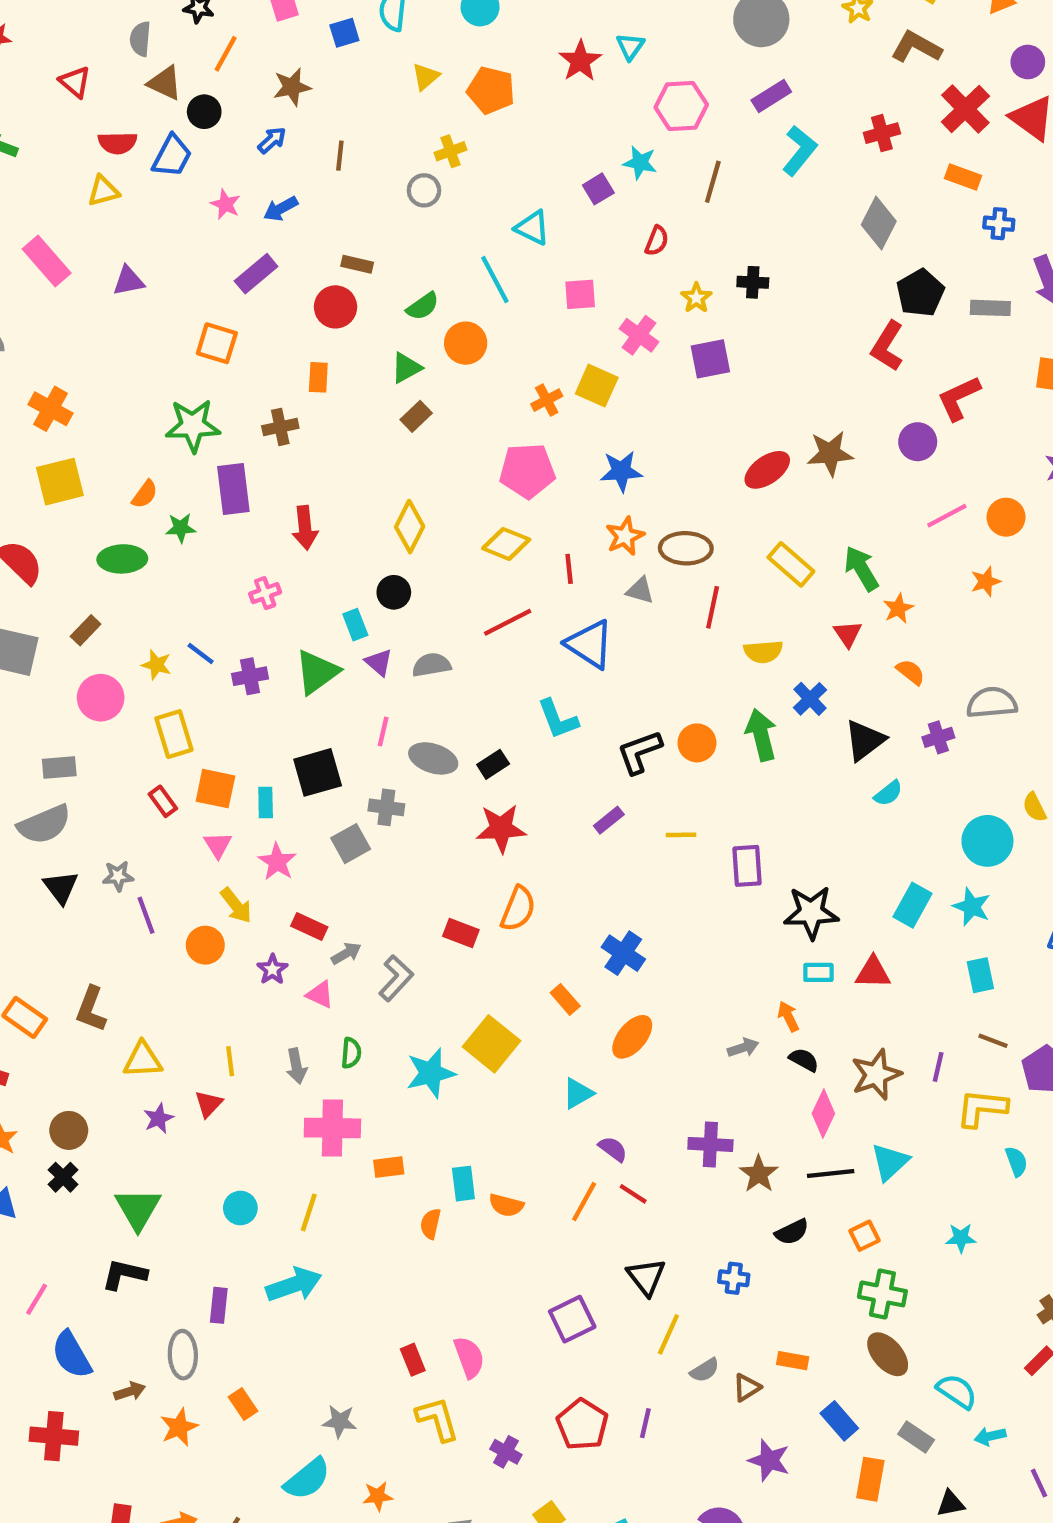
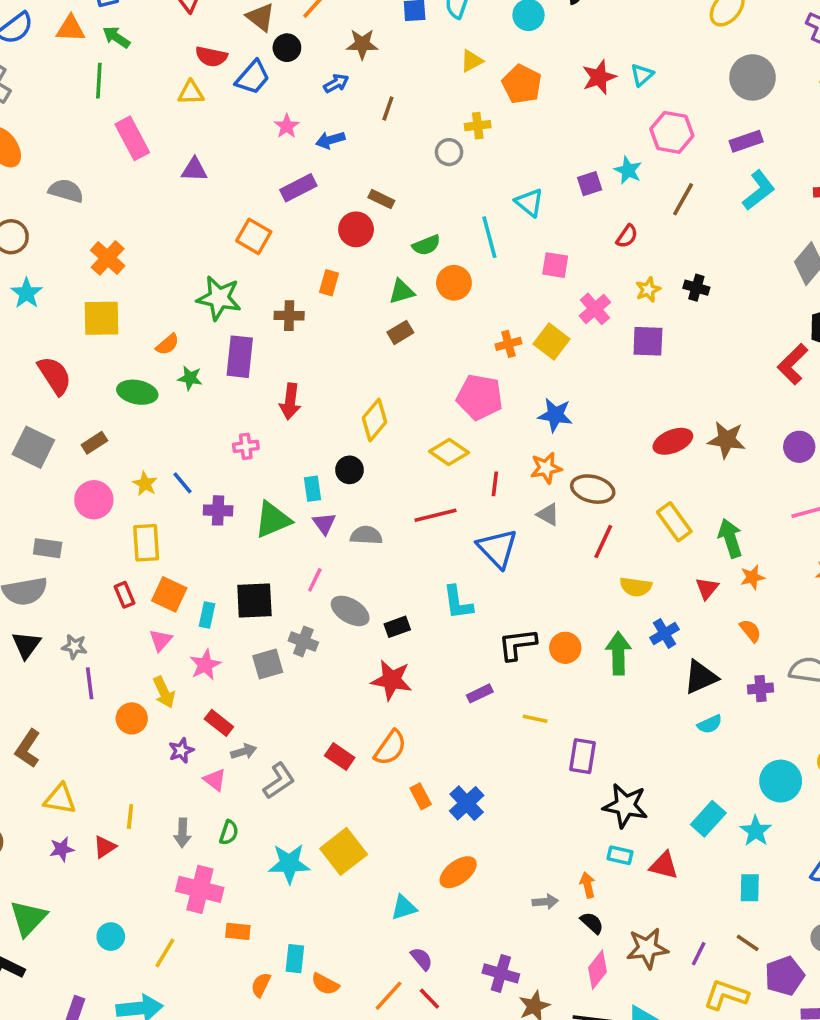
orange rectangle: (565, 999) -> (421, 796), moved

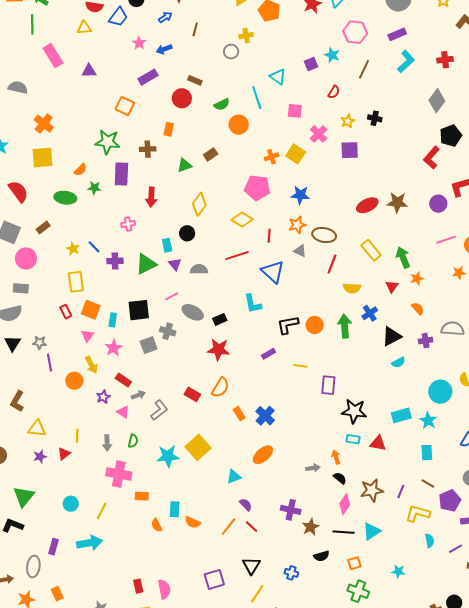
green triangle: (402, 292) -> (184, 165), moved
pink circle: (94, 500) -> (26, 258), moved
pink line: (315, 580) -> (172, 296), turned 40
cyan rectangle: (708, 819) -> (401, 415), turned 36
orange semicircle: (261, 985) -> (157, 525), turned -48

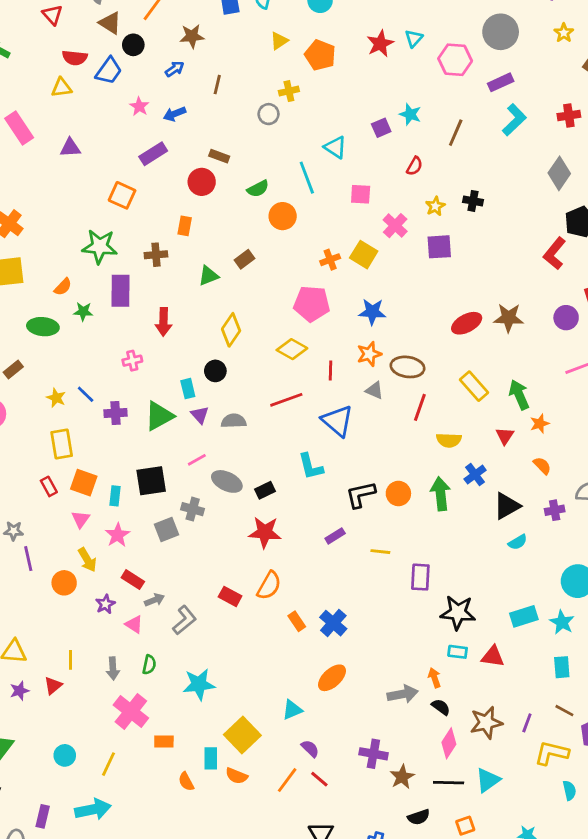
pink hexagon: (355, 32) -> (455, 60), moved
yellow square: (198, 447) -> (242, 735), moved
gray arrow: (313, 468) -> (403, 694), size x1.5
pink cross: (119, 474) -> (131, 711), turned 30

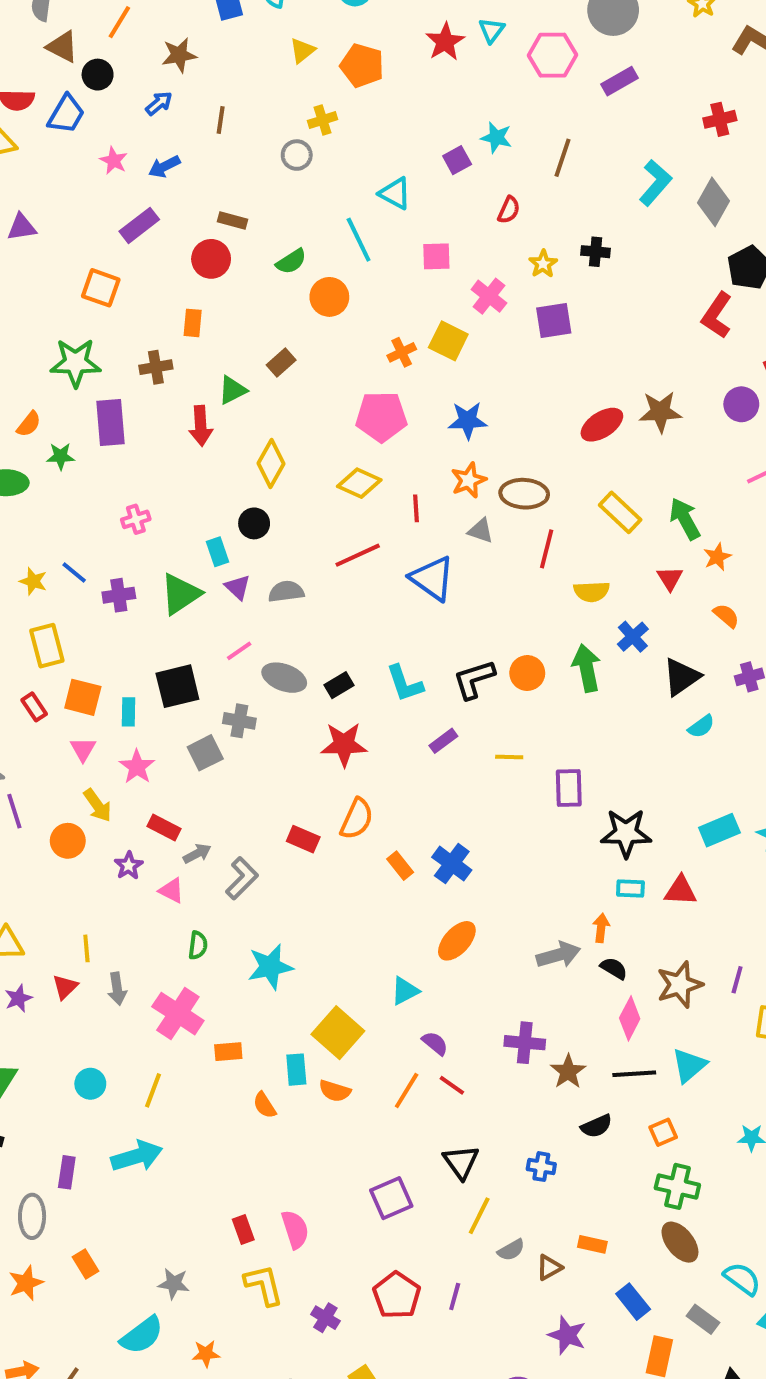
cyan L-shape: (514, 120) -> (655, 183), moved
red arrow: (163, 322) -> (201, 426), moved
cyan L-shape: (311, 466) -> (405, 683), moved
gray arrow: (113, 668) -> (117, 989), moved
orange arrow: (434, 678) -> (601, 928), turned 30

